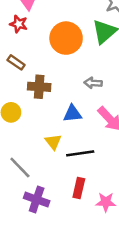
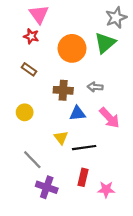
brown cross: (39, 87) -> (63, 90), moved

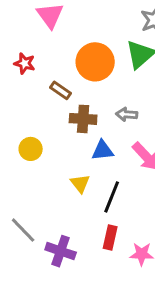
red star: (31, 36) -> (25, 63), moved
brown rectangle: (29, 69) -> (61, 90), moved
black line: (84, 148) -> (112, 197), turned -60
gray line: (32, 160) -> (23, 230), moved

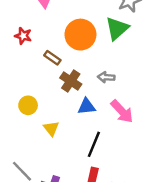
brown cross: (83, 119) -> (71, 81), turned 30
yellow triangle: (80, 183) -> (51, 128), moved

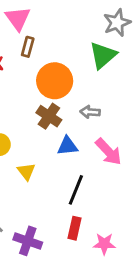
orange circle: (80, 35) -> (55, 81), moved
brown rectangle: (52, 58) -> (28, 47), moved, turned 70

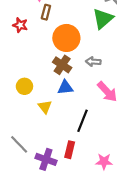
blue triangle: (67, 146) -> (65, 87), moved
red rectangle: (74, 228) -> (70, 150), moved

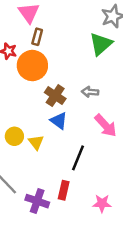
orange circle: (66, 38) -> (32, 66), moved
yellow circle: (24, 86) -> (14, 136), moved
blue triangle: (65, 87) -> (59, 121), turned 42

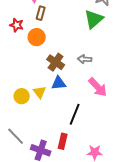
orange circle: (32, 66) -> (37, 37), size x0.7
blue triangle: (59, 121) -> (59, 83), turned -42
yellow triangle: (36, 142) -> (40, 92), moved

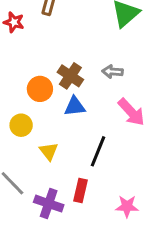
orange circle: (37, 37) -> (40, 89), moved
yellow triangle: (40, 92) -> (49, 151), moved

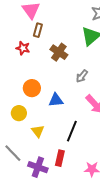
red star: (14, 22) -> (23, 48), moved
gray arrow: (112, 72) -> (82, 76), turned -56
brown cross: (70, 76) -> (59, 52), moved

